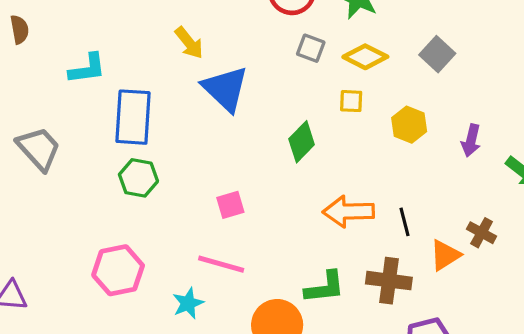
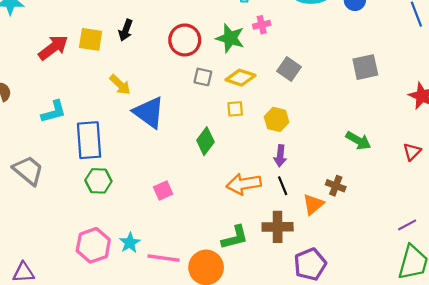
purple arrow: (471, 140) -> (280, 156), moved
pink line: (221, 264) -> (164, 258), moved
cyan star: (188, 303) -> (130, 243), moved

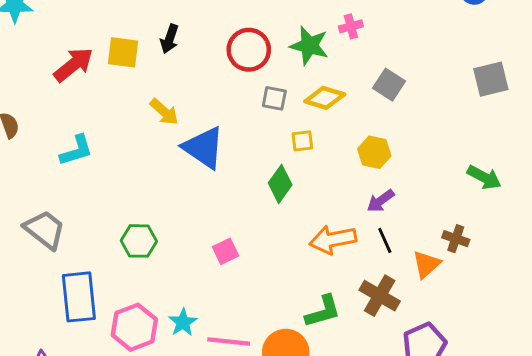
yellow square: (235, 109) -> (302, 141), moved
blue rectangle: (89, 140) -> (79, 297), moved
purple arrow: (280, 156) -> (381, 201), turned 50
brown cross: (278, 227) -> (380, 296), turned 32

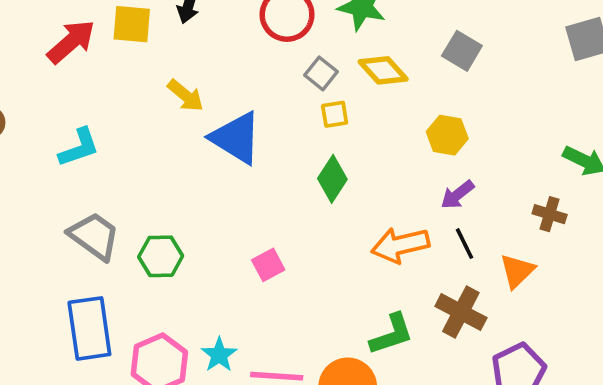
gray square: (274, 98) -> (321, 73), turned 30
yellow diamond: (325, 98) -> (383, 70), turned 33
yellow square: (302, 141) -> (335, 114), moved
gray trapezoid: (45, 230) -> (94, 236), moved
brown cross: (456, 239) -> (550, 214), moved

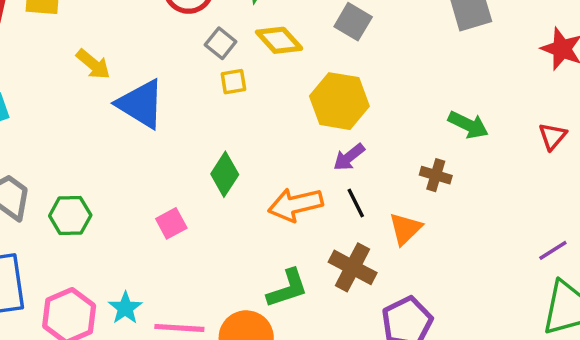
yellow hexagon: (447, 135) -> (339, 101), size x1.5
green diamond: (332, 179) -> (225, 174), moved

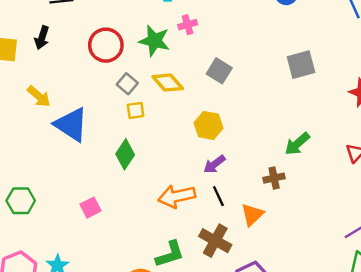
yellow hexagon: (339, 101) -> (209, 125), size x0.7
green arrow: (468, 125) -> (297, 144), turned 112
green diamond: (225, 174) -> (125, 154), moved
brown cross: (436, 175) -> (274, 178), turned -30

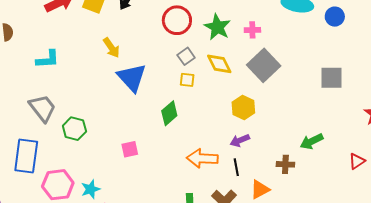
pink cross: (188, 25) -> (252, 30), moved
gray square: (219, 71) -> (264, 65), size x1.5

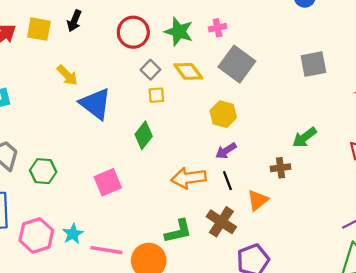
pink square: (130, 149) -> (108, 182), size x1.4

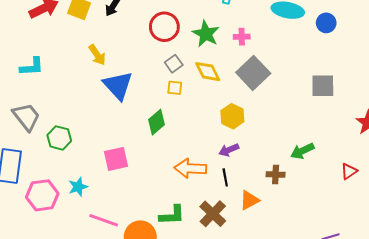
cyan star: (73, 234) -> (78, 187), moved

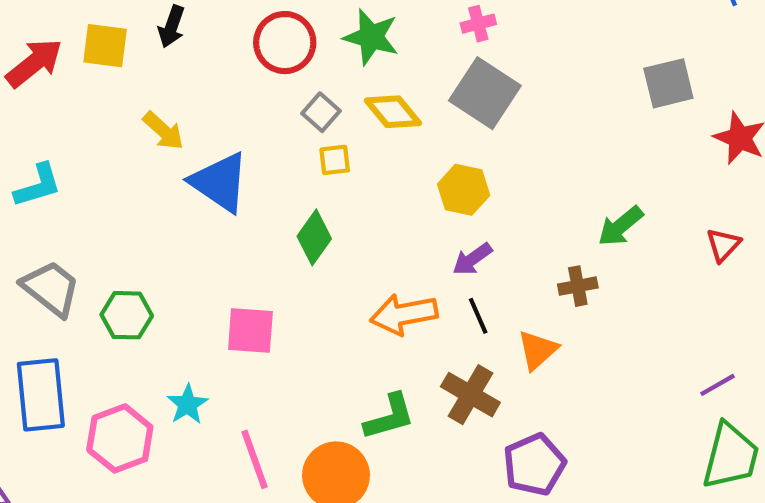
pink cross: (242, 37) -> (478, 24), moved
gray square: (323, 86) -> (668, 83), moved
pink square: (116, 159) -> (250, 331), turned 30
pink line: (104, 220) -> (255, 459), turned 64

